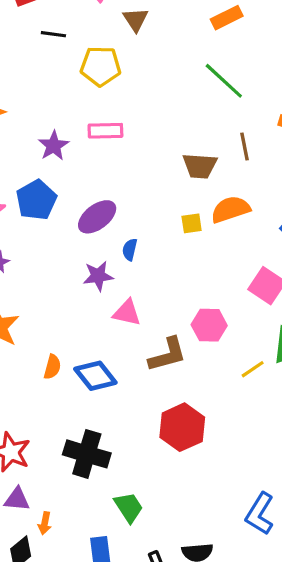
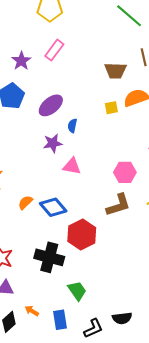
pink rectangle: (105, 131) -> (54, 50), turned -50
brown L-shape: (167, 355) -> (118, 205), moved
orange semicircle: (52, 367) -> (25, 202), turned -147
red hexagon: (182, 427) -> (82, 235), moved
orange arrow: (45, 523) -> (32, 311), moved, turned 112

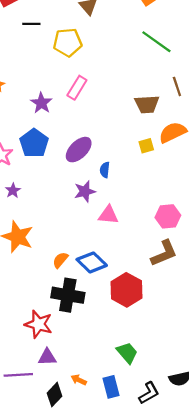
black cross: (49, 257) -> (68, 295), moved

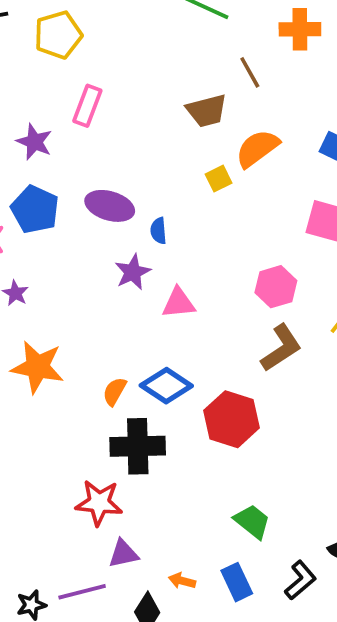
purple ellipse: (79, 150) -> (110, 206), turned 72

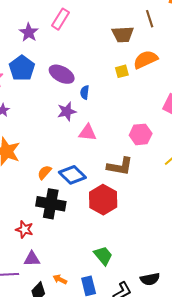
brown L-shape: (281, 348) -> (120, 166), moved, turned 32
red star: (99, 503) -> (24, 229), size x0.7

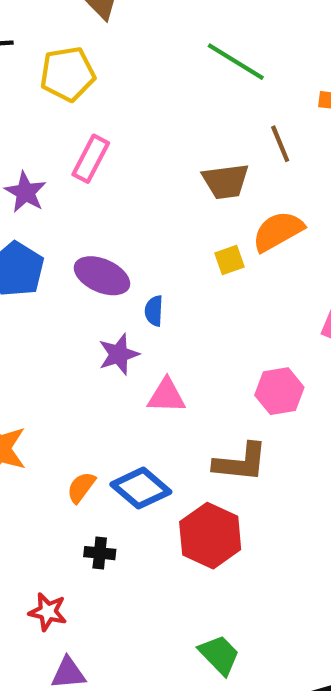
black cross: (51, 204) -> (100, 553), size x0.5

